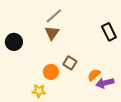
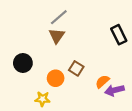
black circle: (14, 42) -> (23, 63), moved

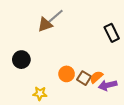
brown triangle: (57, 36) -> (45, 25), moved, turned 35
brown square: (76, 68) -> (84, 78), moved
orange circle: (56, 78) -> (67, 74), moved

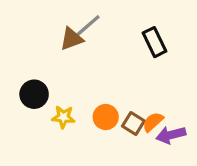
black rectangle: (112, 33) -> (155, 42), moved
yellow star: (40, 93) -> (63, 117), moved

